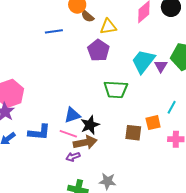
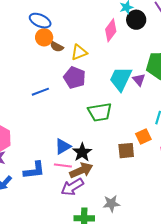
blue line: (54, 31) -> (40, 92), moved
purple arrow: (73, 157) -> (72, 187), size x1.6

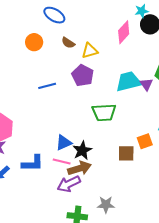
orange circle: (44, 37) -> (34, 42), moved
cyan trapezoid: (121, 79) -> (128, 81), turned 44

